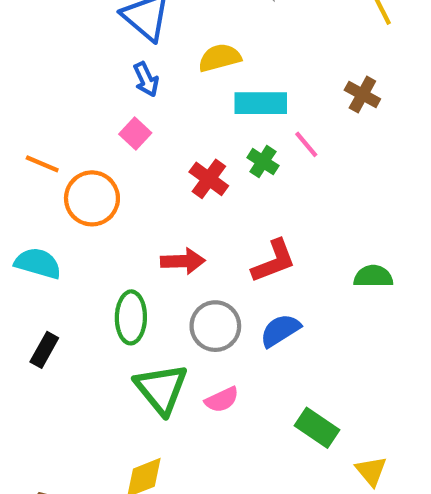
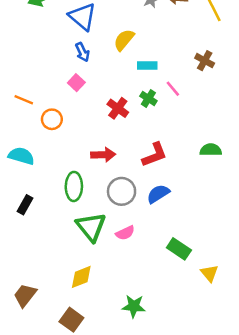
yellow semicircle: (220, 58) -> (124, 40), turned -35
cyan rectangle: (261, 103) -> (147, 65), size x0.7
orange circle: (92, 198) -> (52, 119), size x0.7
green semicircle: (373, 276) -> (211, 150), moved

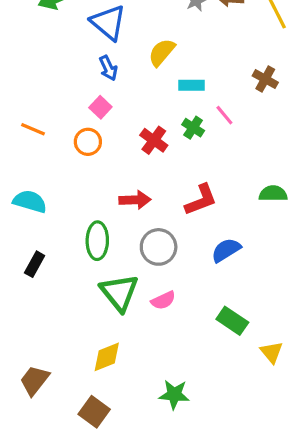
orange circle: (52, 119) -> (88, 142), moved
blue semicircle: (158, 194) -> (226, 250), moved

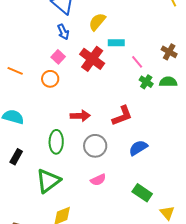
brown cross: (265, 79) -> (169, 52), moved
green cross: (193, 128) -> (146, 82), moved
red cross: (154, 140) -> (92, 59), moved, size x1.4
green semicircle: (273, 194) -> (168, 82), moved
green triangle: (119, 292) -> (48, 181), moved, turned 32

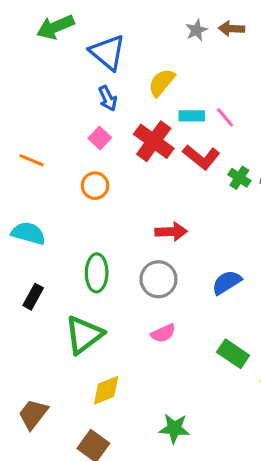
pink line: (137, 62) -> (225, 117), moved
orange circle: (50, 79) -> (95, 186), moved
red arrow: (80, 116) -> (171, 232), moved
red L-shape: (122, 116) -> (201, 157), moved, turned 60

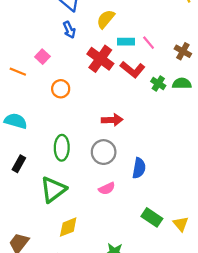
pink square: (100, 138) -> (42, 57), moved
blue semicircle: (227, 282) -> (139, 168), moved, turned 132
green rectangle: (233, 354) -> (152, 217), moved

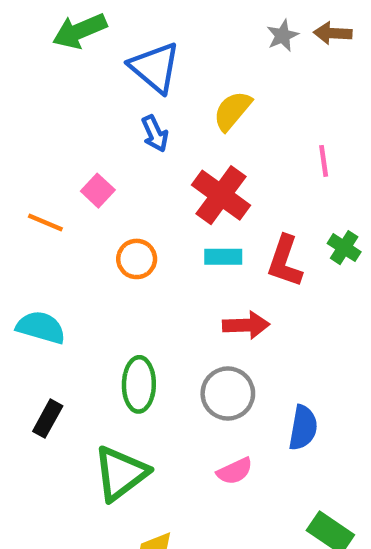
cyan rectangle: (126, 42) -> (223, 257), moved
pink line: (149, 43) -> (324, 161), turned 32
red L-shape: (132, 69) -> (285, 261), moved, turned 70

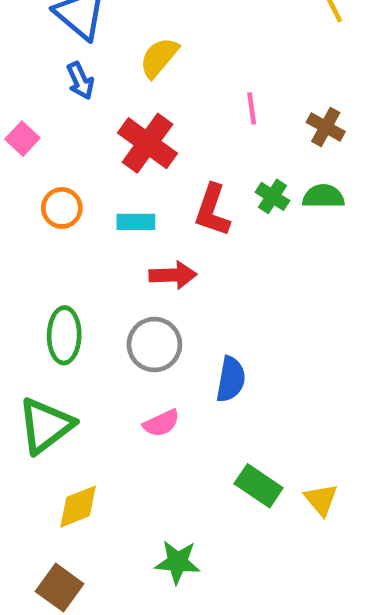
cyan rectangle: (223, 257) -> (136, 222), moved

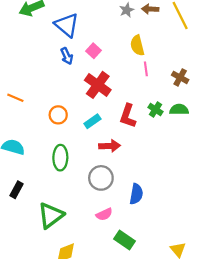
yellow semicircle: (159, 58) -> (137, 45), moved, turned -54
pink square: (22, 139) -> (93, 51), moved
cyan rectangle: (136, 222) -> (92, 121), turned -35
green ellipse: (64, 335) -> (60, 158), moved
green rectangle: (259, 486) -> (125, 240), moved

